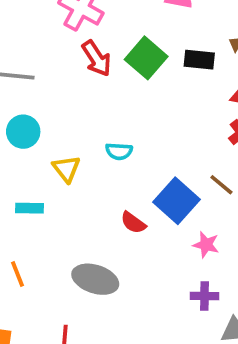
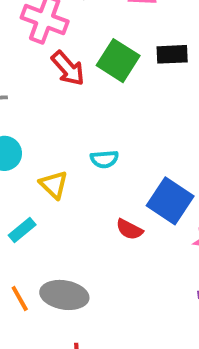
cyan rectangle: (30, 208) -> (22, 230), turned -32
gray ellipse: (95, 279) -> (64, 295), moved

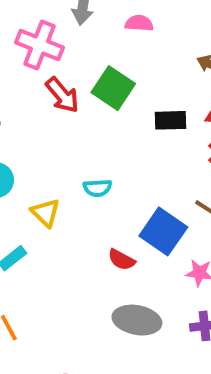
black rectangle: (172, 54) -> (171, 120), moved
gray ellipse: (64, 295) -> (137, 320), moved

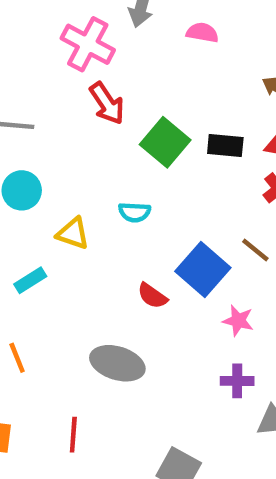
green square: (113, 88) -> (165, 142), moved
yellow triangle: (46, 213) -> (73, 233), turned -32
gray ellipse: (137, 320) -> (117, 363), moved

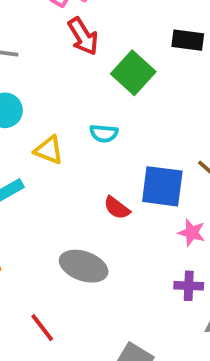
black rectangle: (225, 146) -> (188, 40), moved
blue square: (203, 270) -> (162, 186), turned -36
red line: (73, 435) -> (42, 328), turned -44

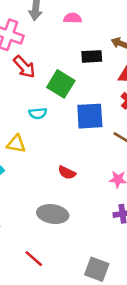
cyan semicircle: (104, 133) -> (38, 113), moved
blue square: (162, 186) -> (90, 116), moved

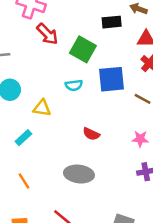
cyan semicircle: (38, 113) -> (74, 85), moved

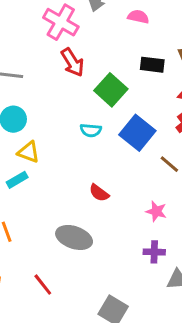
blue square: (112, 79) -> (137, 133), turned 32
yellow triangle: (42, 108) -> (29, 152), moved

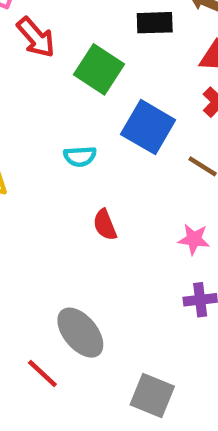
cyan semicircle: (91, 130) -> (80, 156), moved
red semicircle: (99, 193) -> (105, 225), turned 40
gray ellipse: (74, 237) -> (80, 333), moved, turned 40

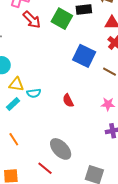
green square: (99, 69) -> (62, 19), moved
cyan semicircle: (80, 156) -> (34, 93), moved

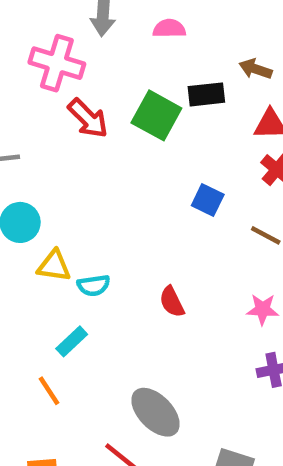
blue square: (84, 56) -> (208, 200), size x0.6
cyan rectangle: (13, 104) -> (72, 341), moved

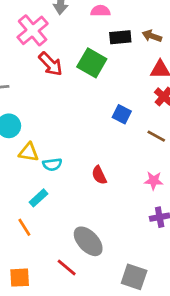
pink cross: (57, 63) -> (33, 30), turned 32
black rectangle: (206, 94) -> (120, 37), moved

